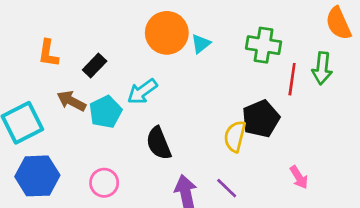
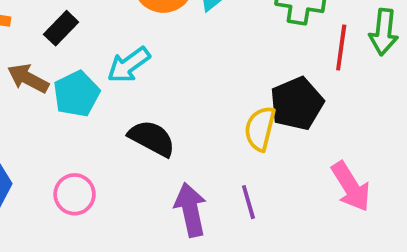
black semicircle: (159, 143) -> (152, 138), turned 140
pink arrow: (299, 177) -> (351, 187), size x1.5
purple line: (227, 188) -> (248, 202), turned 30

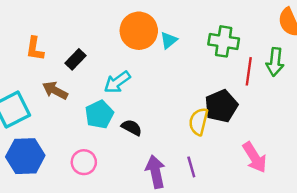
cyan pentagon: (76, 94) -> (99, 114), moved
black semicircle: (152, 138) -> (132, 128), size x0.7

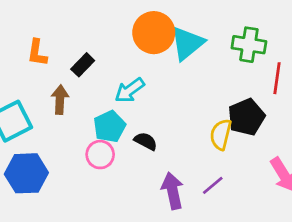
cyan triangle: (169, 40) -> (187, 43), size x1.8
brown arrow: (55, 90) -> (60, 100), turned 65
pink circle: (84, 162) -> (100, 155), moved
purple line: (191, 167) -> (213, 185), turned 66

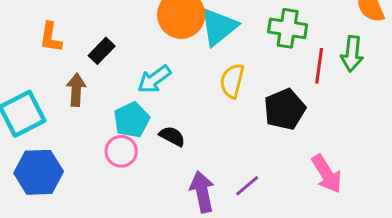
yellow semicircle: (221, 134) -> (232, 81), moved

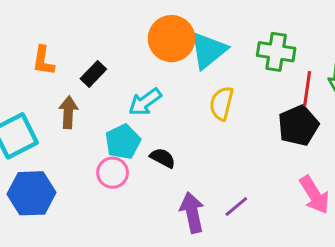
black pentagon: (285, 109) -> (298, 126), moved

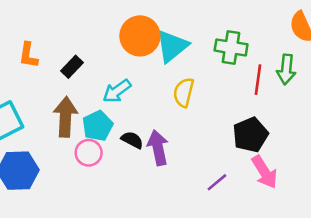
brown arrow: (68, 112) -> (66, 117), moved, size x1.4
black pentagon: (298, 126) -> (250, 135), moved
purple line: (236, 207) -> (217, 182), moved
purple arrow: (192, 212) -> (158, 148), moved

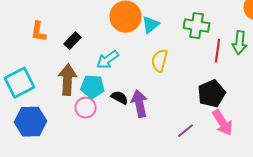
cyan triangle: (172, 46) -> (150, 25), size x0.7
cyan pentagon: (98, 126) -> (92, 87), turned 30

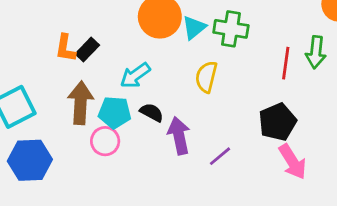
green cross: (196, 26) -> (231, 29), moved
orange L-shape: (38, 32) -> (65, 48), moved
black semicircle: (120, 98) -> (152, 112), moved
purple line: (186, 131) -> (220, 156), moved

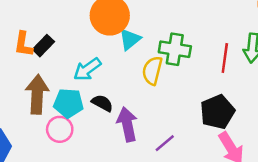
cyan triangle: (194, 28) -> (130, 39), moved
green cross: (231, 29) -> (175, 49), moved

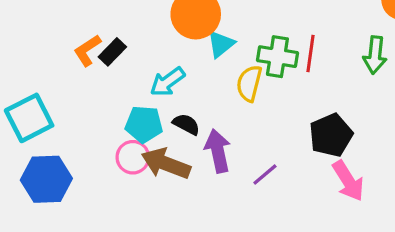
orange L-shape: (23, 44) -> (87, 50), turned 48
red line: (225, 58) -> (310, 53), moved
brown arrow: (37, 94) -> (166, 164), moved, turned -72

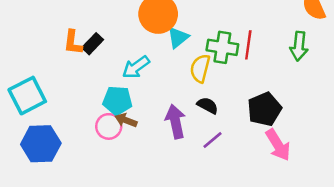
orange L-shape: (87, 50) -> (73, 42), turned -50
black semicircle: (186, 124) -> (208, 105), moved
brown arrow: (166, 164) -> (126, 120), moved, size x0.6

